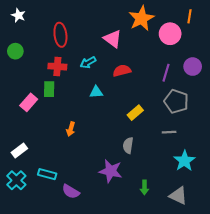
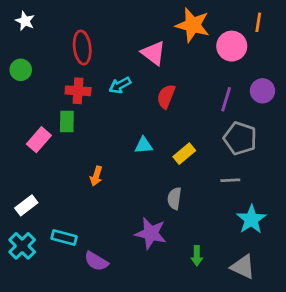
orange star: (141, 18) -> (193, 25), turned -30
red semicircle: (122, 71) -> (166, 96), turned -54
cyan triangle: (96, 92) -> (144, 145), moved

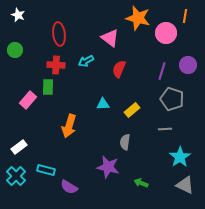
orange arrow: (96, 176) -> (69, 126), size x1.6
green arrow: (197, 256) -> (141, 183), turned 112
gray triangle: (243, 267) -> (185, 185), moved

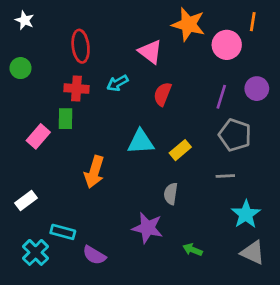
cyan triangle: (103, 104) -> (141, 142), size x1.5
cyan cross: (16, 176) -> (36, 252), moved

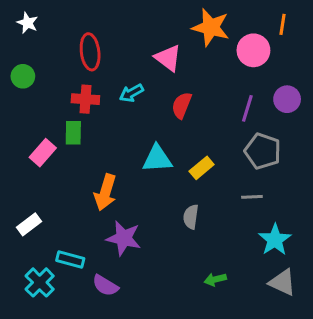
purple star: (148, 228) -> (124, 238), moved
green arrow: (193, 250) -> (215, 279), turned -36

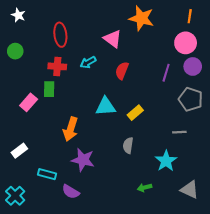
pink circle: (253, 50) -> (186, 43), moved
gray pentagon: (263, 151) -> (191, 99), moved
gray line: (252, 197) -> (179, 132), moved
cyan star: (275, 240) -> (166, 161), moved
cyan cross: (40, 282) -> (15, 196), moved

